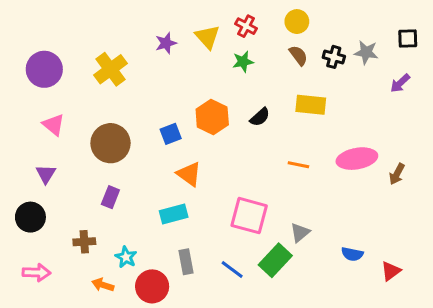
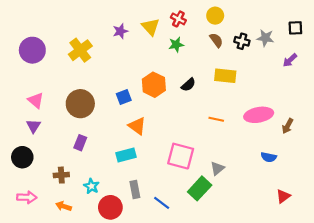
pink triangle: (54, 125) -> (36, 100), moved
blue semicircle: (352, 254) -> (269, 157), moved
blue line: (232, 269) -> (162, 203), moved
orange arrow: (103, 285) -> (64, 206), moved

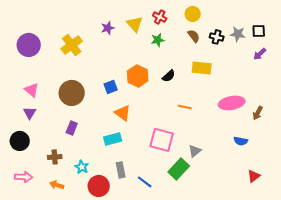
black square: (295, 28) -> (259, 31), moved
orange line: (216, 119) -> (185, 107), moved

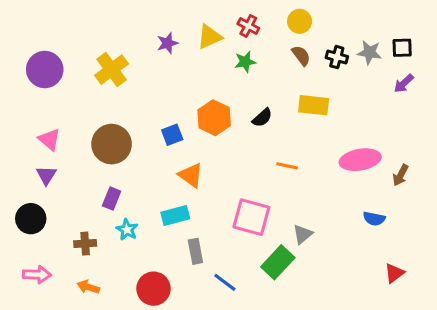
yellow triangle: (135, 24) -> (209, 37), turned 48
cyan star: (82, 167) -> (127, 230), moved
gray rectangle: (121, 170) -> (195, 251), moved

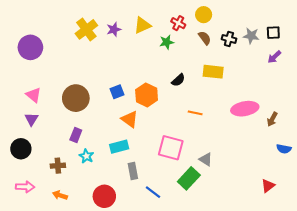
red cross: (248, 26) -> (178, 23), moved
yellow cross: (112, 70) -> (86, 29), moved
orange hexagon: (214, 118) -> (147, 95), moved
blue semicircle: (374, 219) -> (284, 149), moved
gray triangle: (303, 234) -> (206, 159), turned -48

